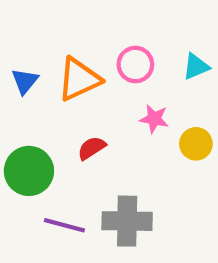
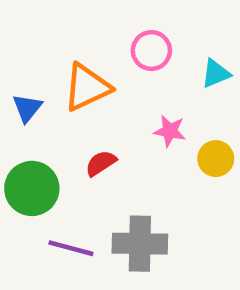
pink circle: (135, 65) -> (151, 51), moved
blue triangle: (25, 81) -> (27, 108), moved

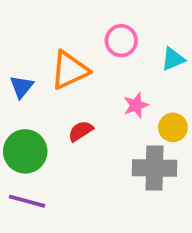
pink star: (170, 131) -> (136, 105), turned -30
gray cross: (140, 244) -> (154, 168), moved
purple line: (71, 248) -> (27, 201), moved

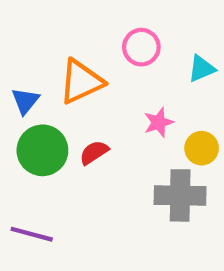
green circle: (25, 151) -> (42, 150), moved

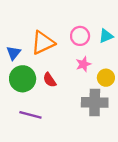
pink circle: (141, 47) -> (80, 36), moved
red semicircle: (94, 152) -> (50, 80), turned -91
purple line: (32, 234) -> (30, 115), moved

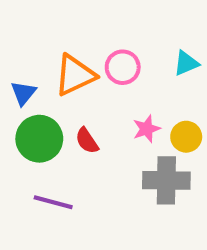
pink circle: (80, 36) -> (123, 67), moved
pink star: (83, 64) -> (146, 129), moved

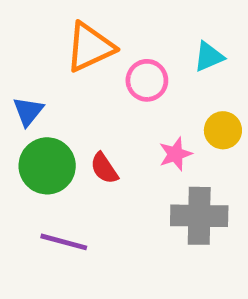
cyan triangle: (186, 63) -> (209, 57), moved
orange triangle: (75, 75) -> (90, 47), moved
yellow circle: (186, 137) -> (223, 130), moved

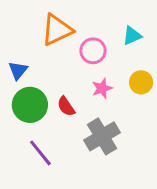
pink star: (175, 154) -> (102, 88), moved
gray cross: (199, 216) -> (102, 136), moved, turned -32
purple line: (64, 242) -> (40, 153), turned 36

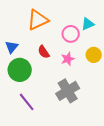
pink circle: (93, 51) -> (71, 34), moved
red semicircle: (66, 106) -> (44, 52), moved

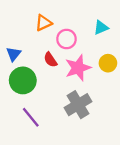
orange triangle: (38, 20) -> (43, 23), size x0.7
pink circle: (71, 34) -> (67, 39), moved
pink star: (68, 59) -> (78, 68), size x1.6

